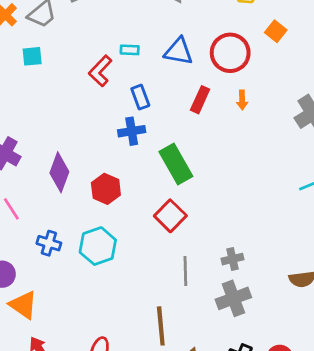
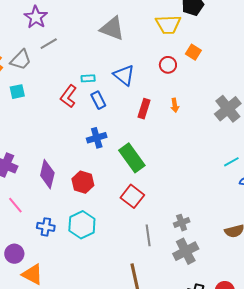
blue triangle: (179, 51) -> (124, 75), turned 35
red circle: (230, 53) -> (168, 65), moved, size x0.6
blue rectangle: (140, 97) -> (98, 100), moved

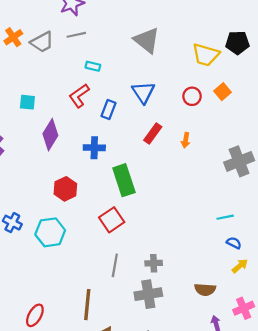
cyan rectangle: (88, 78) -> (93, 66), moved
cyan square: (17, 92) -> (27, 102), moved
blue rectangle: (98, 100) -> (109, 109), turned 30
purple diamond: (47, 174) -> (50, 135), moved

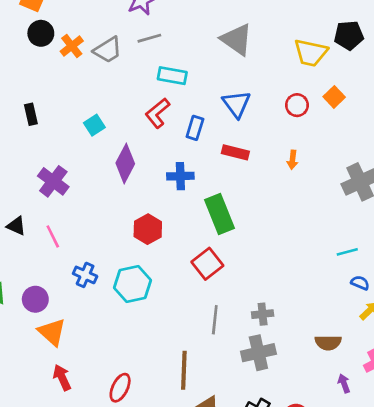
cyan rectangle: (93, 66) -> (172, 76), size x1.5
cyan square: (27, 102) -> (94, 125), turned -35
red rectangle: (153, 134) -> (235, 152), moved, turned 72

